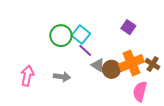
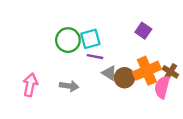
cyan square: (81, 35) -> (90, 39), turned 36
purple line: (85, 50) -> (95, 57), turned -32
pink semicircle: (140, 91) -> (162, 87), moved

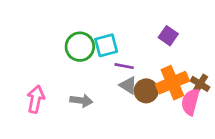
purple line: (95, 57) -> (124, 66), moved

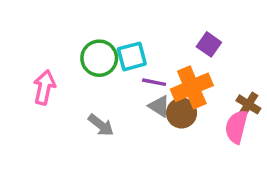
orange cross: (172, 83) -> (192, 87), moved
pink arrow: (36, 99) -> (44, 87), moved
gray arrow: (81, 101) -> (101, 125), turned 30

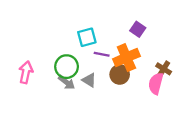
green circle: (99, 58) -> (67, 67), moved
pink arrow: (44, 87) -> (26, 72), moved
gray triangle: (159, 106) -> (89, 80), moved

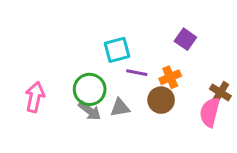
orange cross: (126, 58) -> (170, 77), size x0.6
gray triangle: (89, 80) -> (120, 108), turned -42

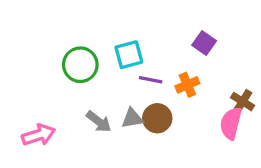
green circle: (90, 89) -> (80, 65), moved
pink arrow: (35, 97) -> (38, 135), moved, turned 60
brown circle: (161, 100) -> (157, 118), moved

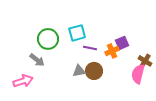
purple square: (204, 43) -> (122, 43), moved, turned 32
gray arrow: (99, 122) -> (37, 60), moved

